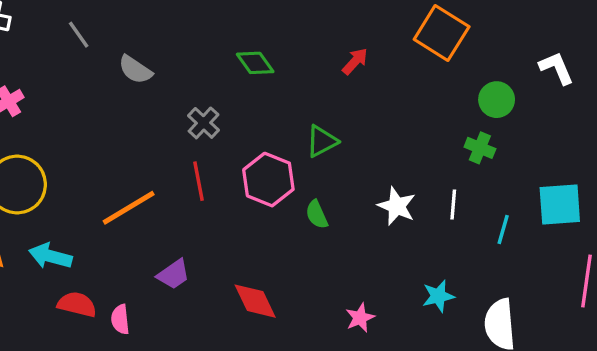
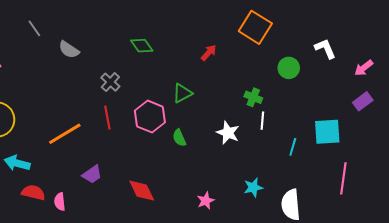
red arrow: (355, 61) -> (209, 53), moved
green cross: (480, 148) -> (253, 97), moved
white line: (453, 204) -> (262, 121), moved

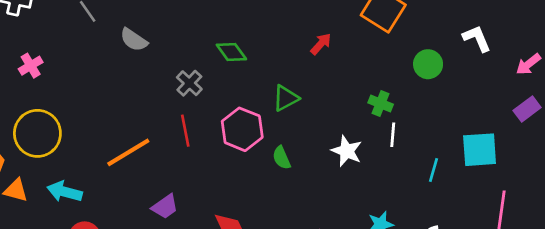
green diamond: (142, 46) -> (231, 52), moved

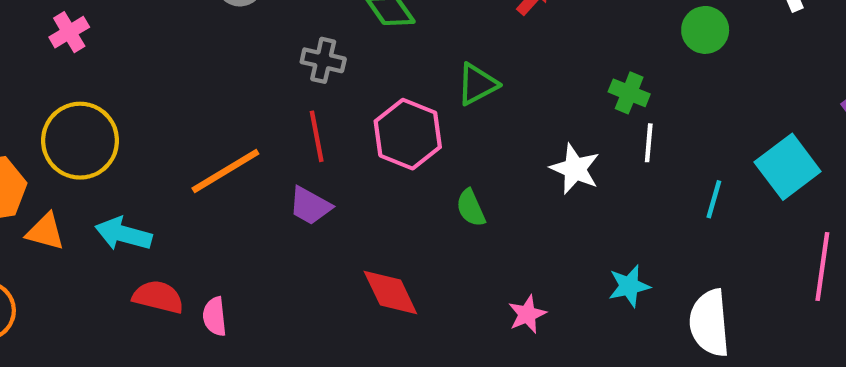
gray cross: (189, 83) -> (323, 60), turned -30
cyan square: (480, 150) -> (788, 167), turned -33
green semicircle: (282, 158) -> (471, 208), moved
purple trapezoid: (165, 207) -> (310, 206), moved, turned 64

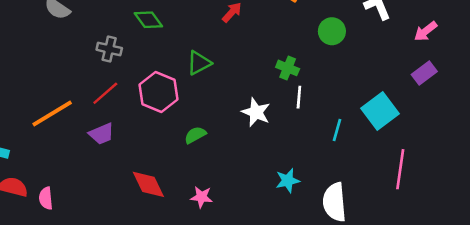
red line: (317, 136) -> (105, 93), turned 60
purple trapezoid: (310, 206) -> (102, 134), turned -52
green semicircle: (471, 208) -> (195, 135), turned 85
pink star: (527, 314) -> (202, 197), moved, turned 30

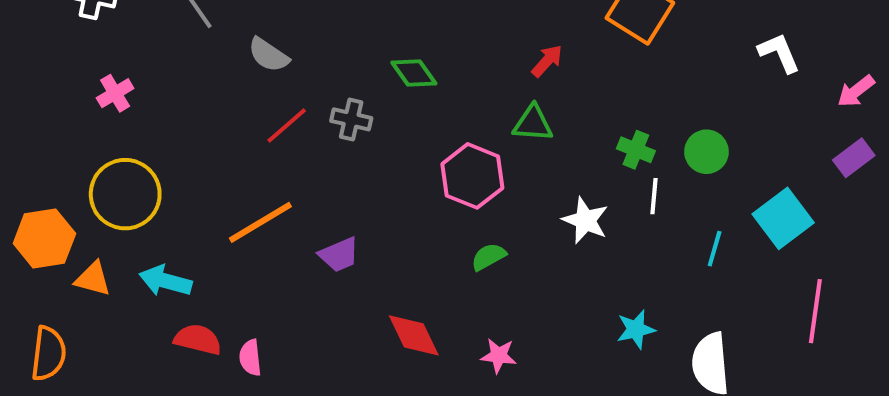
green circle: (332, 31) -> (706, 152), moved
green triangle: (199, 63) -> (533, 123), moved, turned 32
pink hexagon: (159, 92) -> (472, 176), moved
red line: (105, 93) -> (287, 125), moved

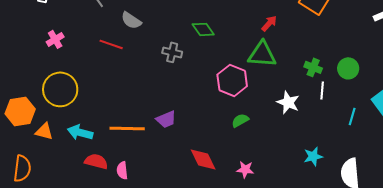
green triangle: (533, 123) -> (262, 54), size x1.4
red line: (287, 125) -> (111, 44), moved, turned 60
orange line: (260, 222) -> (127, 128), moved, turned 32

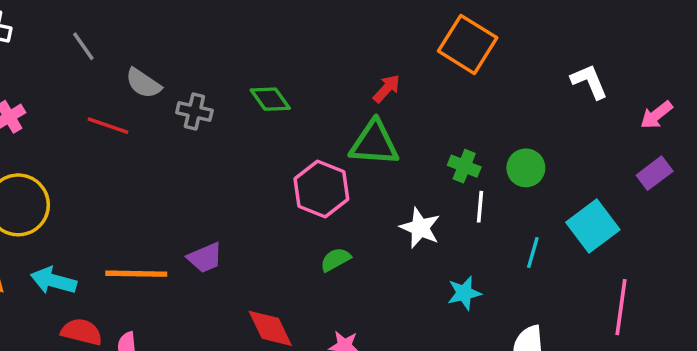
gray cross: (172, 52) -> (194, 111), moved
cyan star: (313, 156) -> (464, 293), moved

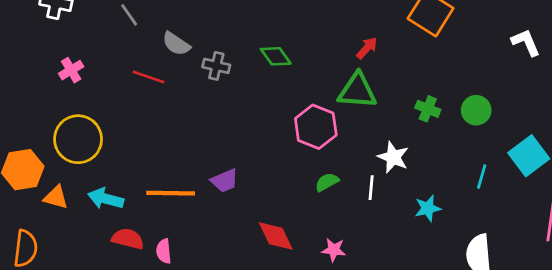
white line: (480, 207) -> (371, 188), moved

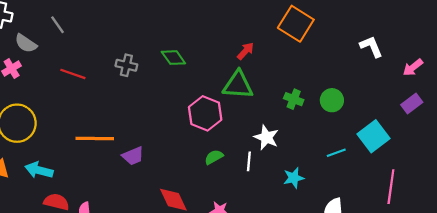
gray semicircle: (176, 44) -> (26, 43), moved
cyan line: (482, 177) -> (336, 153), turned 54
orange line: (171, 193) -> (95, 138), moved

